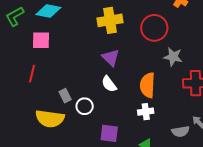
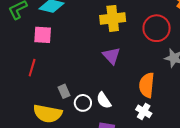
white semicircle: (109, 84) -> (104, 100), moved
white cross: (146, 112) -> (144, 111), turned 35

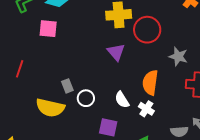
red circle: (157, 28) -> (147, 30), moved
red line: (32, 68) -> (20, 69), moved
white semicircle: (104, 100) -> (122, 100), moved

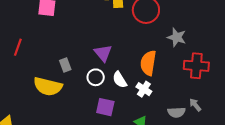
purple triangle: (116, 52) -> (103, 53), moved
white circle: (86, 98) -> (96, 77), moved

